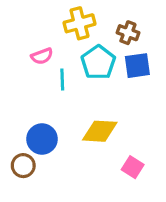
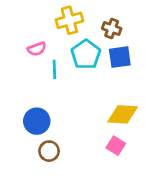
yellow diamond: (100, 131) -> (123, 114), moved
brown circle: (23, 166) -> (49, 151), moved

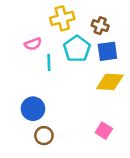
yellow diamond: (123, 114) -> (110, 82), moved

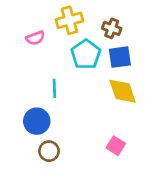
pink semicircle: (33, 44) -> (35, 38), moved
cyan line: (49, 62) -> (54, 88), moved
yellow diamond: (110, 82) -> (123, 91), turned 68

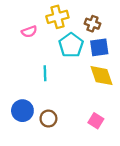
blue circle: (37, 121) -> (22, 111), moved
brown circle: (49, 151) -> (48, 119), moved

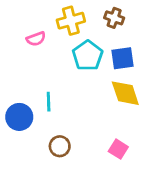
brown cross: (92, 24) -> (114, 18), moved
cyan line: (45, 73) -> (49, 102), moved
blue circle: (22, 111) -> (19, 117), moved

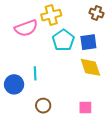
brown cross: (114, 18) -> (96, 13), moved
pink semicircle: (36, 39) -> (26, 28), size x1.6
pink square: (118, 149) -> (85, 108), turned -32

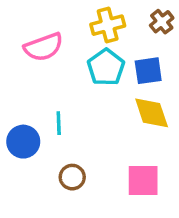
brown cross: (96, 13) -> (162, 22), turned 32
yellow cross: (51, 15) -> (108, 25), moved
pink square: (85, 108) -> (143, 180), size x1.5

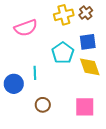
brown cross: (162, 22) -> (86, 13), moved
cyan pentagon: (106, 67) -> (63, 53), moved

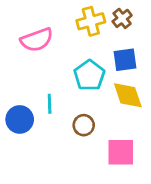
brown circle: (43, 105) -> (84, 125), moved

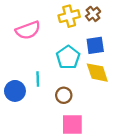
pink square: (121, 152) -> (72, 125), moved

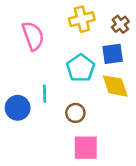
brown cross: (93, 14) -> (120, 24), moved
pink semicircle: (28, 30) -> (33, 36), turned -90

